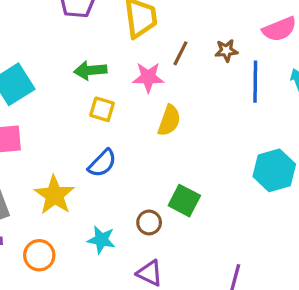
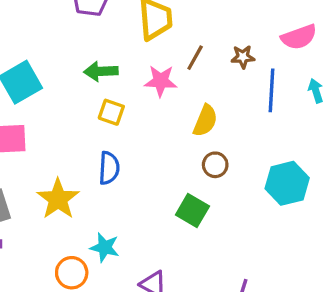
yellow semicircle: (169, 120) -> (205, 121), moved
blue semicircle: (102, 163) -> (109, 168), turned -44
brown circle: (149, 222) -> (215, 165), moved
orange circle: (39, 255) -> (72, 273), moved

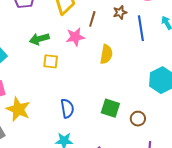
brown circle: (215, 165) -> (138, 119), moved
blue semicircle: (109, 168) -> (67, 108), moved
yellow star: (58, 199) -> (18, 109), moved

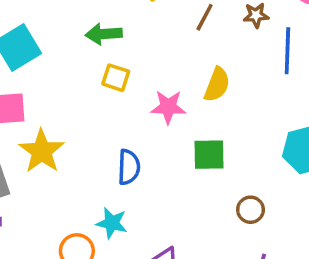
pink star: (75, 37) -> (168, 107), moved
green square: (110, 108) -> (209, 155), moved, turned -30

